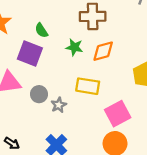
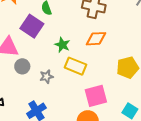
green star: (74, 47) -> (62, 45), moved
gray circle: (39, 94) -> (22, 66), moved

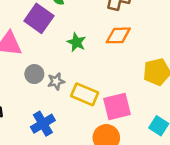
gray circle: (22, 66) -> (34, 74), moved
yellow rectangle: (76, 66) -> (85, 94), moved

